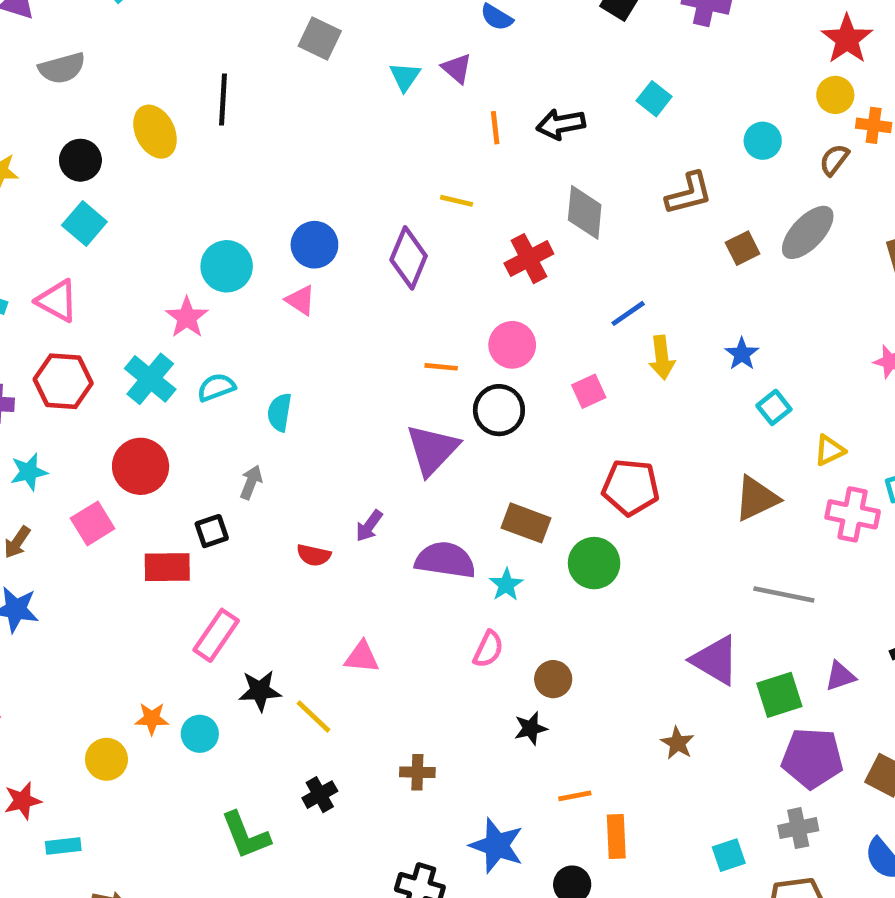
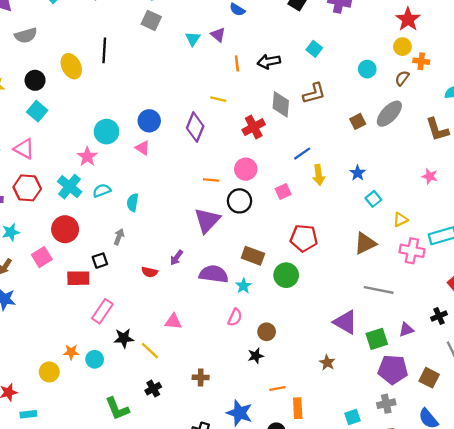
brown L-shape: (689, 194) -> (314, 93), moved

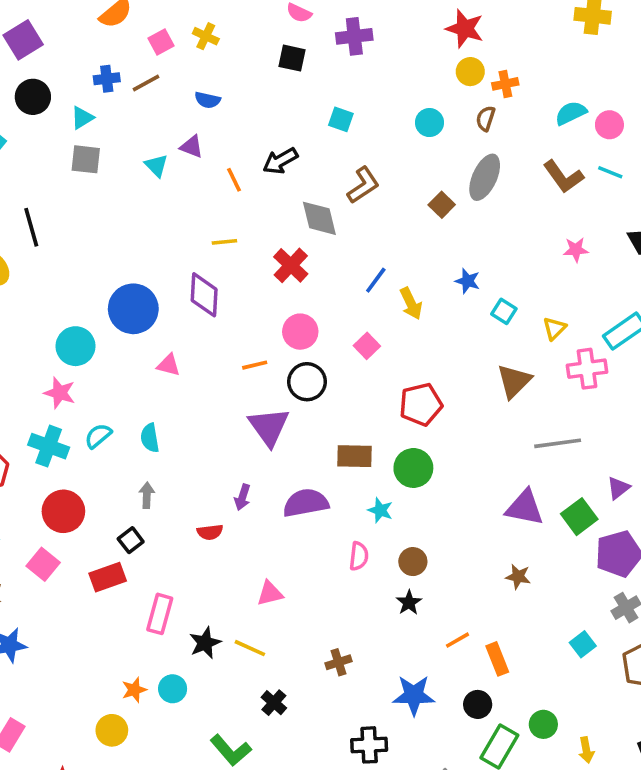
blue circle: (149, 121) -> (133, 309), size x1.4
pink triangle: (143, 148) -> (169, 365), moved
cyan star: (243, 286) -> (380, 510), moved

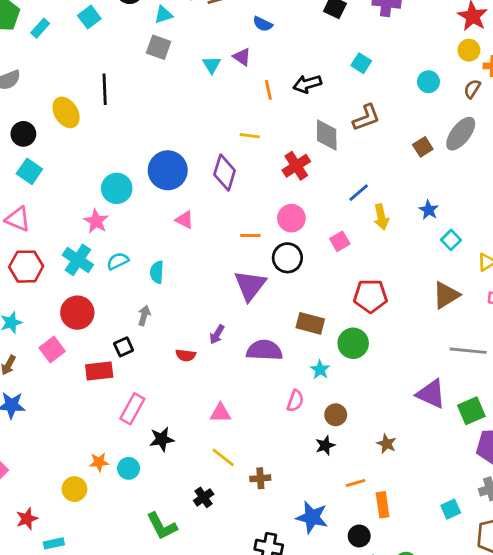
brown star: (518, 577) -> (387, 444), moved
yellow line: (250, 648) -> (223, 457), moved

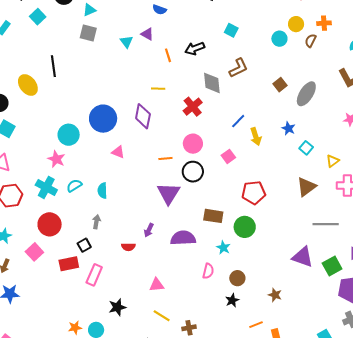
yellow circle: (469, 50) -> (296, 24), moved
gray ellipse: (461, 134) -> (306, 94), moved
pink rectangle: (132, 409) -> (94, 275), moved

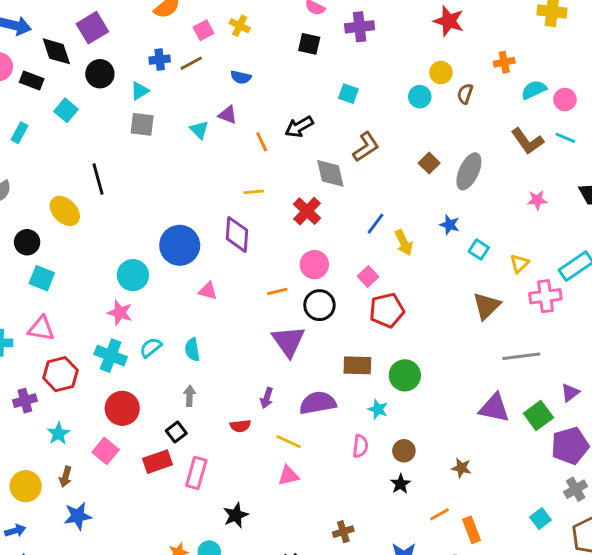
orange cross: (324, 23) -> (504, 62), moved
red pentagon: (254, 193) -> (387, 310), moved
yellow line: (162, 316) -> (289, 442), moved

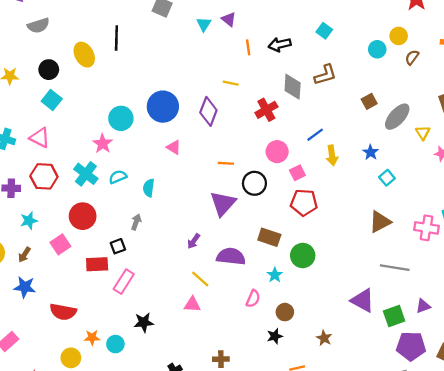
yellow triangle: (519, 264) -> (423, 133), moved, turned -35
pink circle: (314, 265) -> (277, 152), moved
red semicircle: (240, 426) -> (63, 312), moved, size x1.6

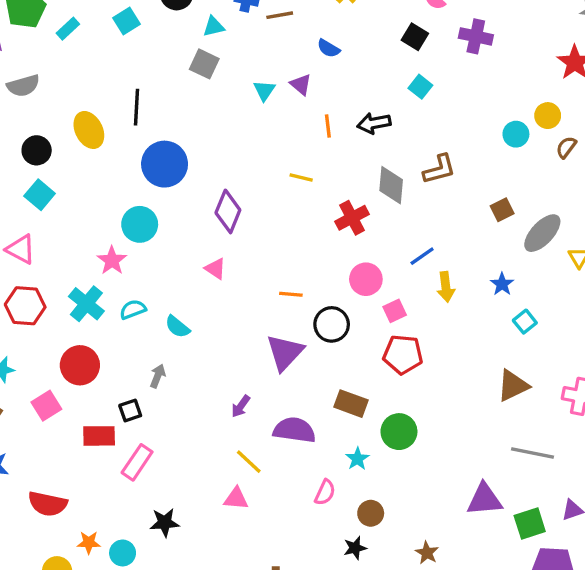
cyan square: (324, 31) -> (420, 87), moved
blue circle: (163, 107) -> (165, 164), moved
purple diamond: (208, 111) -> (228, 211), moved
cyan semicircle: (149, 188) -> (177, 327), turned -60
purple triangle: (363, 300) -> (484, 499), turned -35

